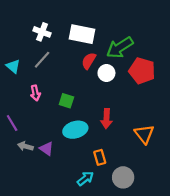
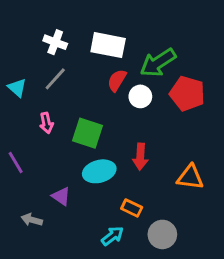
green square: (66, 101) -> (88, 133), size x1.5
orange triangle: (144, 134) -> (190, 177), turned -45
gray arrow: (25, 146) -> (32, 220), moved
orange rectangle: (100, 157) -> (132, 208), turned -48

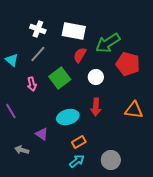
white circle: (140, 96) -> (96, 77), moved
green square: (88, 133) -> (60, 78), moved, turned 35
orange triangle: (190, 177) -> (134, 110), moved
orange rectangle: (132, 208) -> (79, 142), moved, turned -56

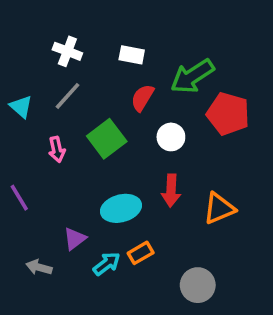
white rectangle: (74, 31) -> (132, 55), size x0.6
orange triangle: (134, 110) -> (219, 208), moved, turned -30
purple triangle: (42, 134) -> (75, 239), turned 48
cyan arrow: (77, 161) -> (107, 264), moved

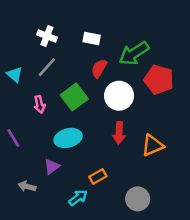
white circle: (171, 137) -> (119, 96), size x1.5
cyan ellipse: (121, 208) -> (68, 138), moved
cyan arrow: (107, 264) -> (78, 198), moved

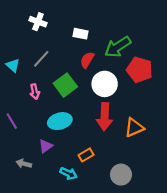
white cross: (47, 36) -> (38, 22), moved
red arrow: (119, 133) -> (105, 117), size x1.4
cyan arrow: (78, 198) -> (69, 173), turned 63

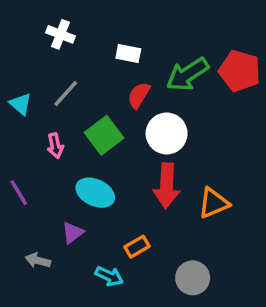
red pentagon: (140, 70) -> (240, 71), moved
cyan ellipse: (60, 121) -> (95, 193), turned 40

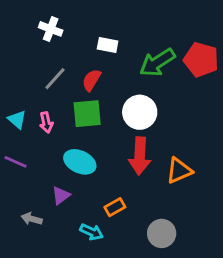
red semicircle: (139, 95) -> (92, 80), moved
cyan triangle: (20, 104) -> (17, 120), moved
green square: (104, 135) -> (87, 114), turned 32
purple line: (19, 193) -> (16, 162), turned -35

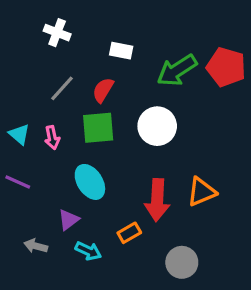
red arrow: (140, 156) -> (157, 200), moved
cyan ellipse: (80, 162) -> (90, 182), turned 32
cyan arrow: (92, 232) -> (88, 251), moved

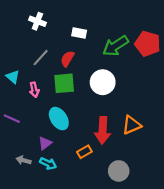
cyan triangle: (19, 134) -> (13, 77), moved
cyan arrow: (88, 251) -> (48, 163), moved

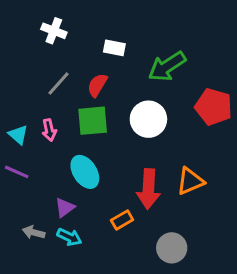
red pentagon: (148, 44) -> (214, 107), moved
cyan triangle: (13, 77) -> (18, 135), moved

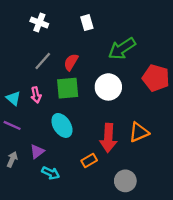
white rectangle: (114, 48) -> (87, 23), moved, turned 63
purple triangle: (65, 208) -> (37, 151), moved
gray arrow: (34, 232) -> (12, 159), moved, turned 98

